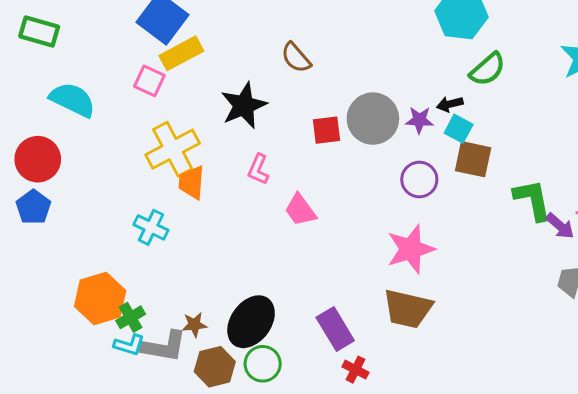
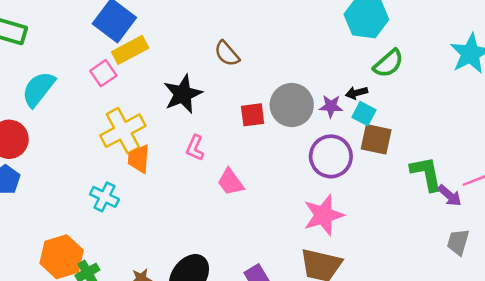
pink square: (149, 81) -> (103, 73), turned 30
cyan semicircle: (73, 100) -> (38, 89), turned -78
purple circle: (419, 180) -> (331, 156), size x1.4

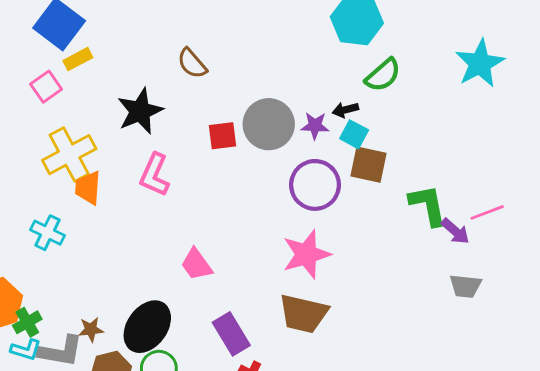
yellow rectangle: (130, 50) -> (78, 59), size x0.7
pink L-shape: (195, 148) -> (155, 175), size x1.4
pink trapezoid: (231, 182) -> (196, 264), moved
gray trapezoid: (458, 242) -> (465, 286), turned -100

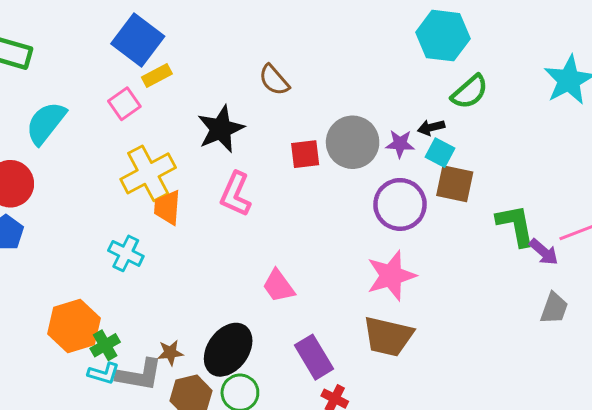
gray trapezoid: (465, 286) -> (554, 308), turned -76

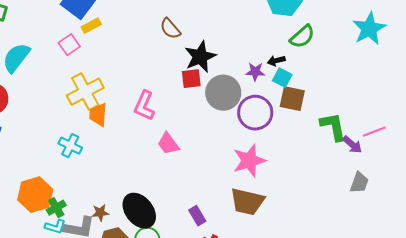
black star: (221, 129) -> (200, 57), moved
gray circle: (353, 142) -> (223, 93), moved
pink trapezoid: (278, 286) -> (168, 144), moved
black ellipse: (228, 350) -> (139, 211), turned -75
purple rectangle: (314, 357) -> (197, 216), size x0.7

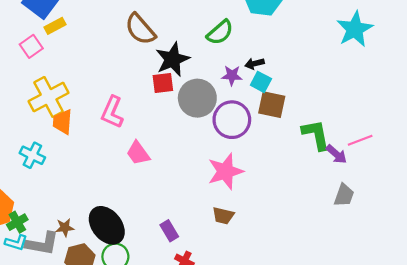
brown semicircle: (170, 29) -> (140, 29), size x1.4
green semicircle: (302, 37) -> (220, 32), moved
brown trapezoid: (247, 202) -> (223, 216), size x0.6

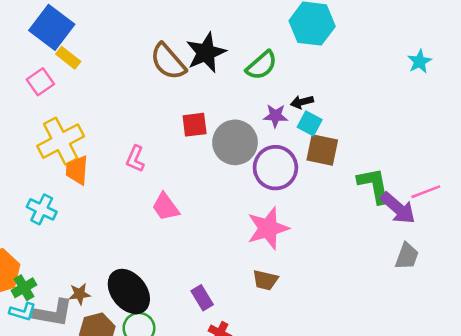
yellow rectangle: (55, 26) -> (68, 58), turned 66
cyan star: (355, 29) -> (420, 61), size x0.6
black star: (173, 59) -> (206, 53), moved
pink L-shape: (112, 112) -> (135, 159), size x0.7
purple arrow: (336, 154) -> (398, 208), size x1.4

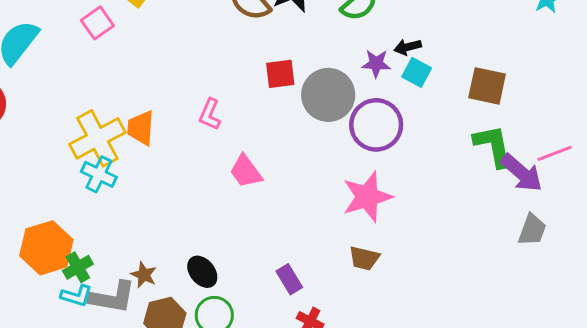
yellow cross: (61, 141) -> (97, 138), moved
brown square: (322, 150) -> (487, 86), moved
black ellipse: (129, 291) -> (202, 272), size x0.6
brown star: (80, 294) -> (144, 275), turned 30

